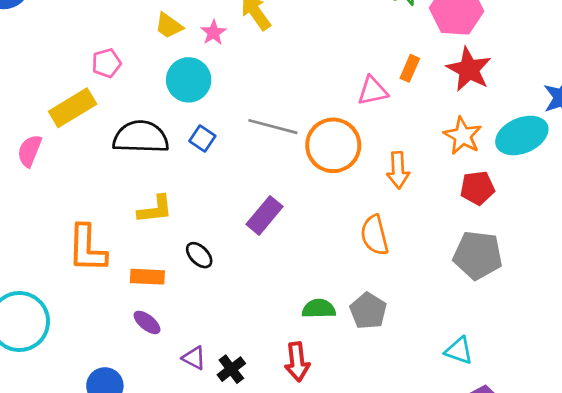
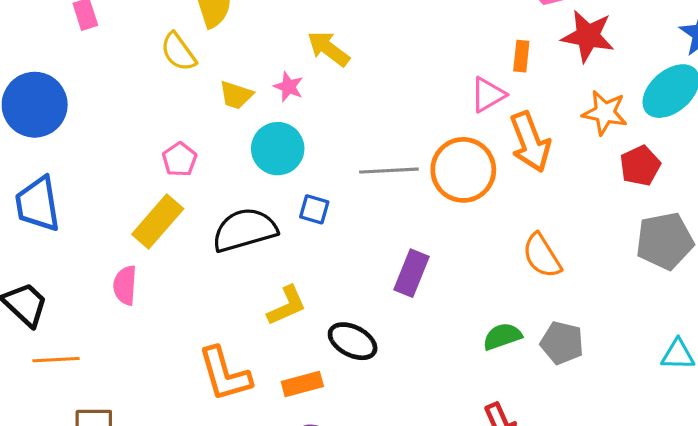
orange arrow: (398, 170) -> (530, 142), moved, size x1.4
black ellipse: (199, 255) -> (353, 341), size x1.4
green semicircle: (319, 309) -> (502, 336), moved

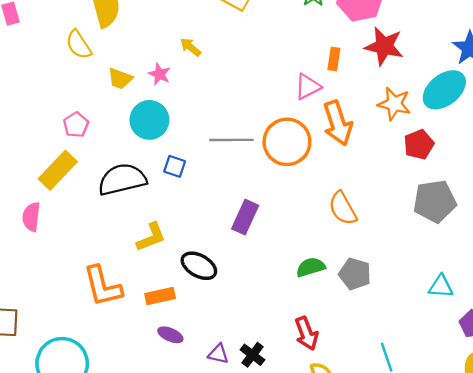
yellow arrow: (328, 49) -> (190, 47), size x0.7

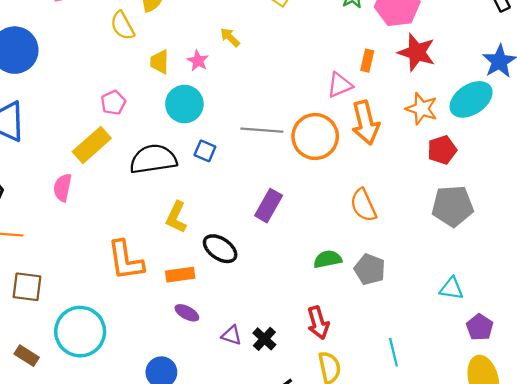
yellow trapezoid: (120, 79) -> (160, 62), turned 65
yellow L-shape: (151, 237) -> (176, 217), turned 132

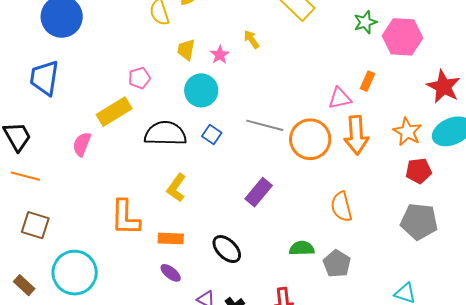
red star: (417, 52) -> (444, 87), moved
black ellipse: (220, 249) -> (227, 249), moved

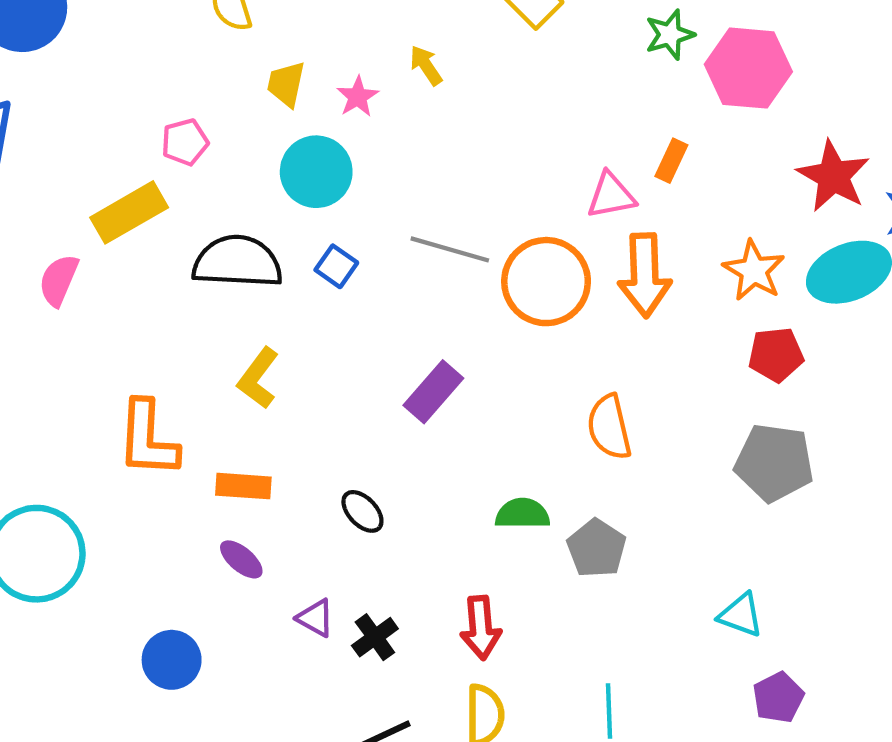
black ellipse: (227, 249) -> (362, 511), size x0.7

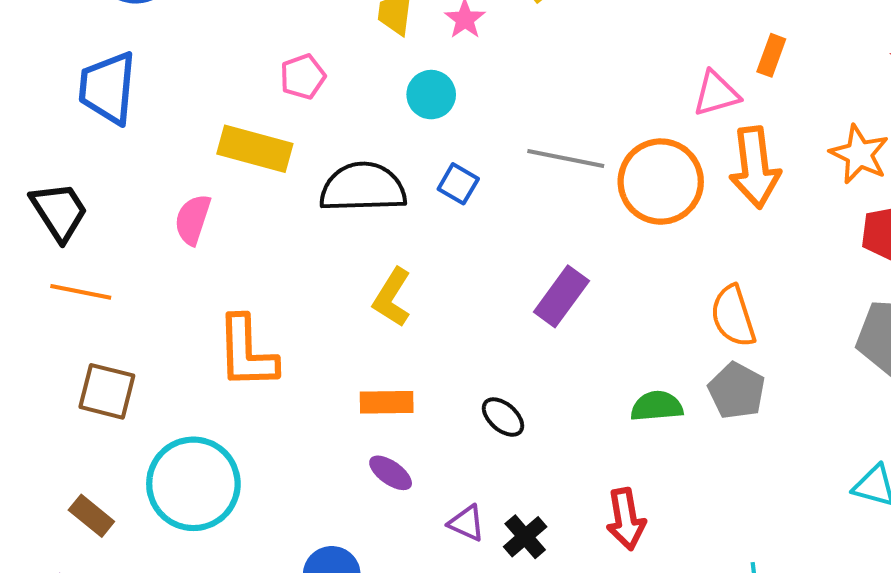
cyan circle: (316, 172) -> (431, 95), size x0.7
yellow rectangle: (129, 212) -> (255, 149), turned 50
orange L-shape: (148, 439) -> (247, 352), moved
gray pentagon: (597, 548) -> (737, 391), moved

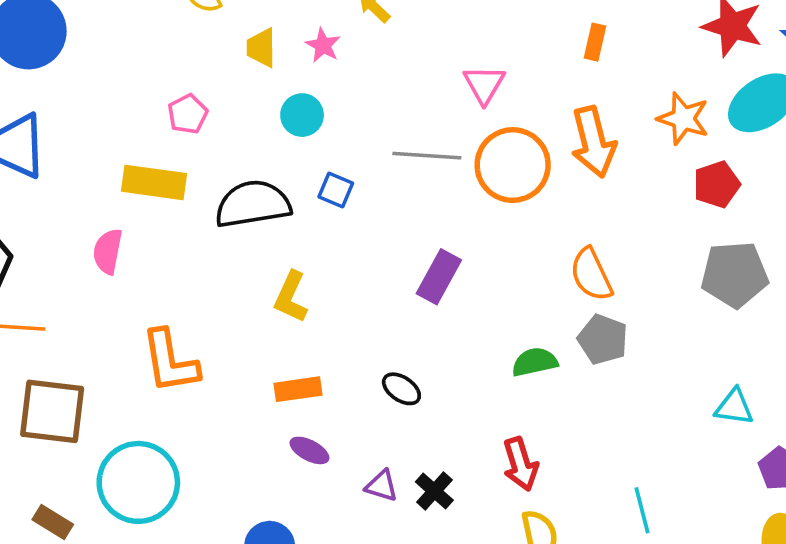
pink triangle: (716, 94) -> (484, 84), moved, turned -36
brown square: (107, 391) -> (52, 411), size x1.4

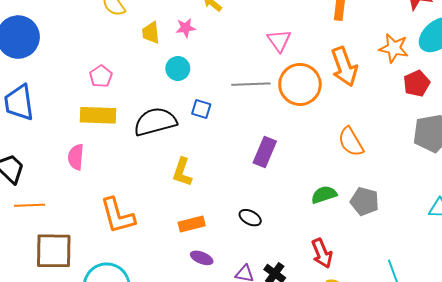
pink star: (323, 45) -> (186, 28), turned -30
pink pentagon: (188, 114) -> (101, 76), moved
gray pentagon: (603, 339) -> (365, 201), moved

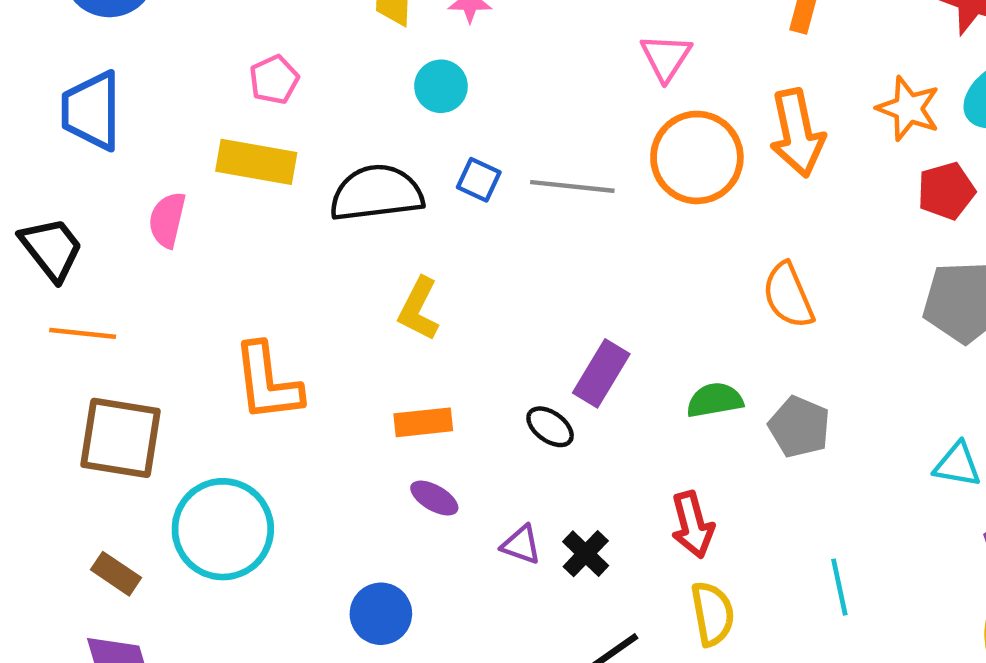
gray line: (251, 84) -> (572, 186), moved
purple rectangle: (265, 152) -> (601, 373), moved
pink semicircle: (76, 157) -> (167, 220), moved

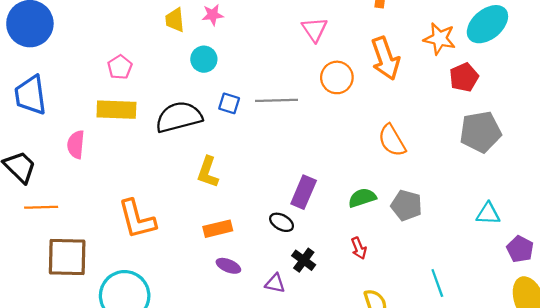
orange circle: (697, 157) -> (337, 77), size x0.7
red arrow: (692, 525) -> (359, 248), moved, size x0.7
black cross: (586, 554) -> (304, 260), moved

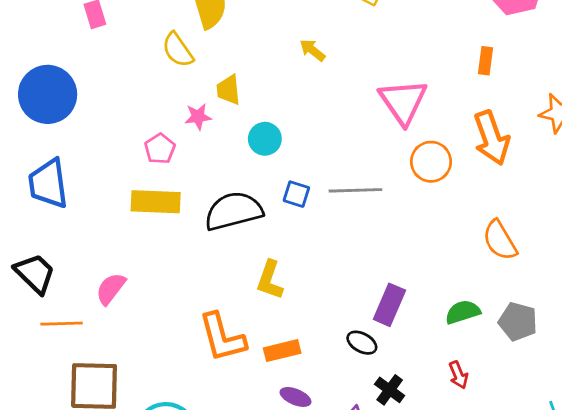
pink star: (213, 15) -> (198, 117), moved
pink triangle: (315, 29) -> (403, 102), size x1.5
pink semicircle: (76, 145) -> (111, 289), moved, turned 32
orange L-shape: (137, 219) -> (222, 337), moved

